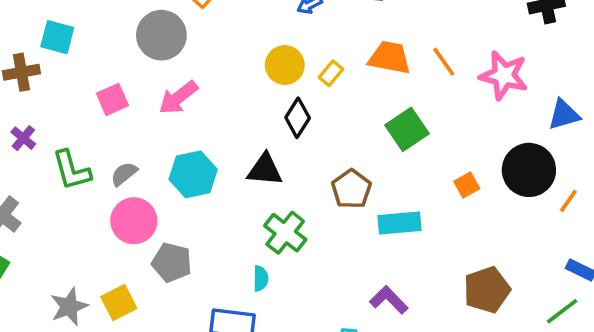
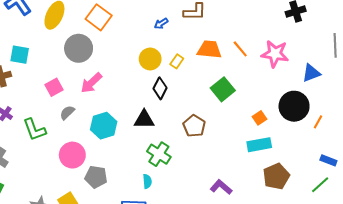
gray semicircle: (124, 174) -> (67, 113), moved
cyan rectangle: (399, 223) -> (259, 145), moved

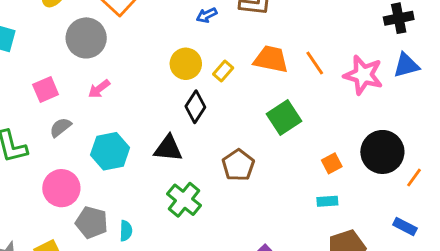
blue triangle: (311, 73) -> (406, 65), moved
pink arrow: (91, 83) -> (99, 89), size x0.7
cyan rectangle: (259, 145) -> (327, 201), size x0.6
blue rectangle: (328, 160) -> (405, 227), moved
cyan semicircle: (147, 181) -> (126, 231), moved

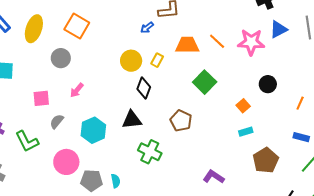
blue arrow: (207, 15) -> (147, 28), moved
gray circle: (86, 38) -> (61, 58), size x0.7
pink square: (46, 89) -> (41, 98), turned 30
black circle: (382, 152) -> (268, 84), moved, size x0.6

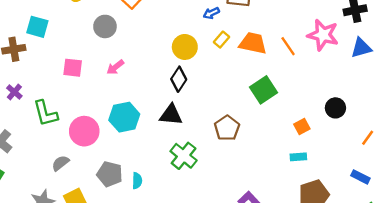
pink star: (251, 42) -> (323, 35), moved
yellow rectangle: (157, 60) -> (221, 40), moved
black diamond: (144, 88) -> (179, 79), moved
gray semicircle: (57, 121) -> (60, 163), moved
pink circle: (66, 162) -> (84, 131), moved

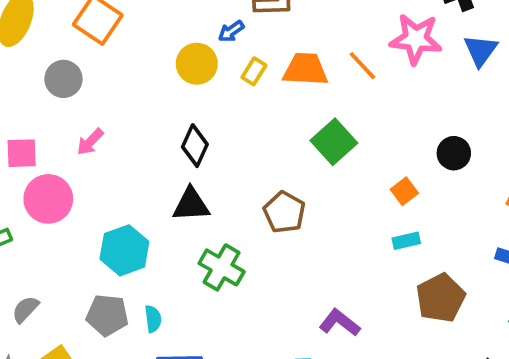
yellow circle: (185, 47) -> (197, 64), moved
blue triangle: (361, 48) -> (481, 50), turned -30
cyan hexagon: (124, 117) -> (124, 250), moved
pink circle: (84, 131) -> (48, 199), moved

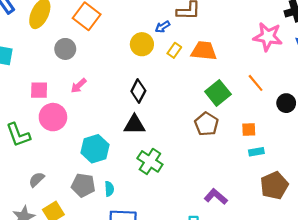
orange line: (362, 66) -> (256, 83), moved
orange square: (404, 191) -> (249, 130), moved, turned 32
brown pentagon: (284, 212) -> (207, 124), moved

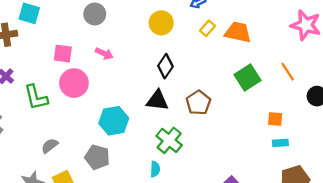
yellow circle: (142, 44) -> (161, 23), moved
pink arrow: (79, 86) -> (104, 54), turned -119
brown pentagon: (207, 124) -> (198, 103), moved
cyan semicircle: (109, 189) -> (155, 169), moved

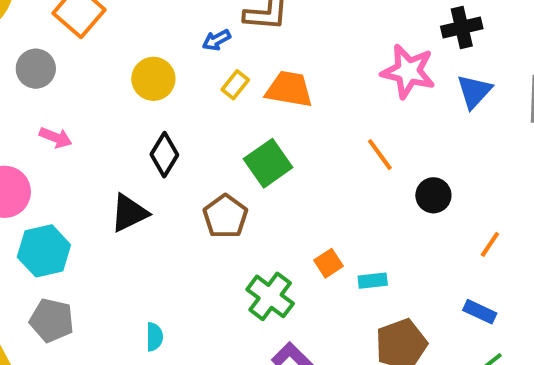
green square: (248, 78) -> (268, 163), moved
black triangle: (157, 100) -> (129, 213), moved, turned -30
orange square: (275, 119) -> (329, 263), moved, turned -35
cyan hexagon: (114, 121) -> (44, 251), moved
green cross: (169, 140) -> (270, 296), moved

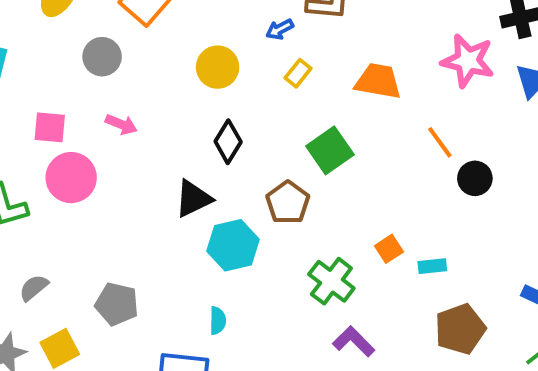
orange trapezoid: (289, 89) -> (378, 81), moved
black circle: (433, 195) -> (475, 178), moved
cyan hexagon: (44, 251) -> (233, 245), moved

